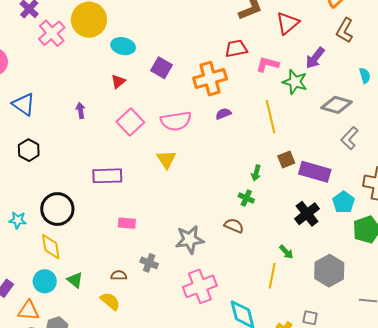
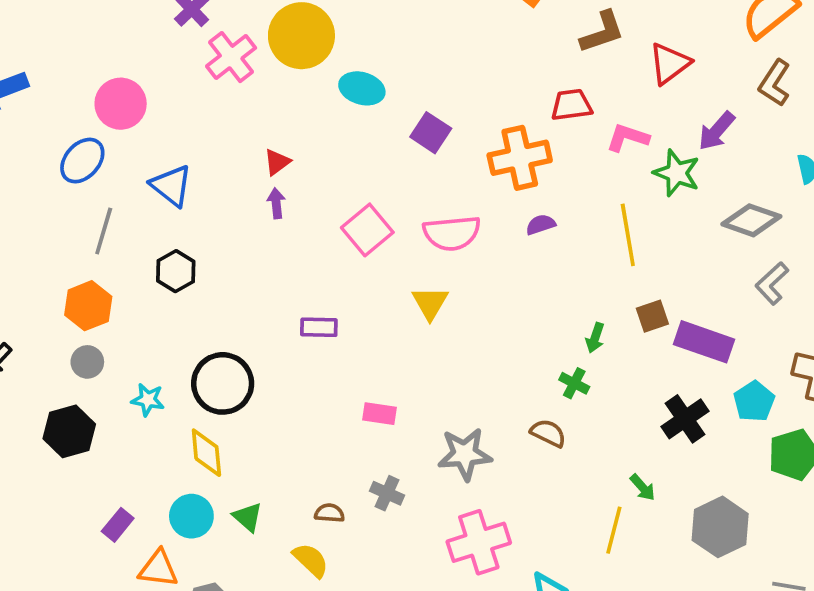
red triangle: (118, 82) -> (277, 162), moved
purple rectangle: (107, 176) -> (319, 327), size x0.7
pink rectangle: (127, 223) -> (380, 414), moved

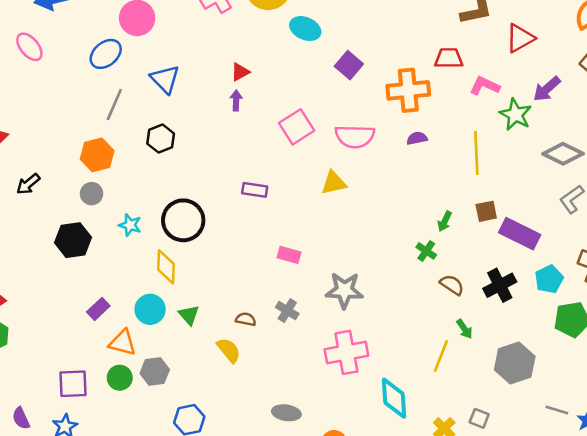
yellow triangle: (430, 303) -> (334, 183), turned 40
brown semicircle: (548, 433) -> (452, 285), moved

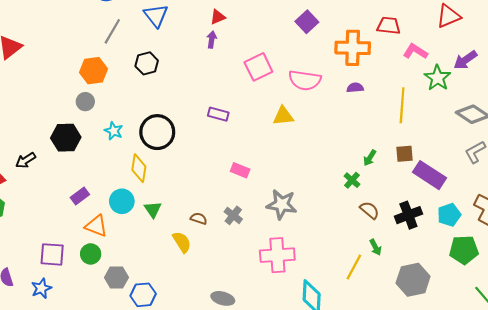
black arrow: (28, 184) -> (26, 160), moved
gray hexagon: (155, 372) -> (116, 278), moved

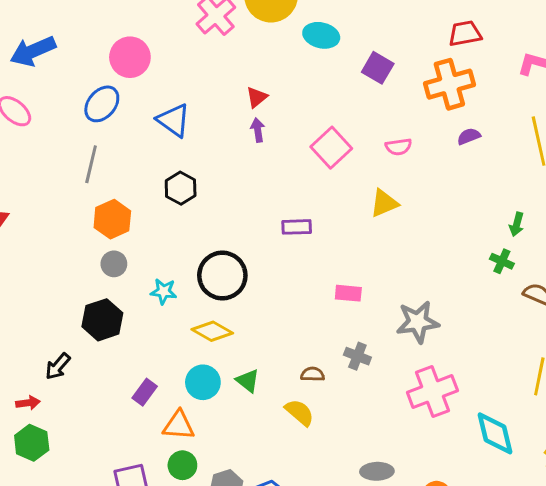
red trapezoid: (389, 26) -> (465, 34), moved
gray line: (112, 31) -> (91, 164), moved
pink semicircle: (305, 80) -> (399, 147), size x0.6
yellow diamond: (139, 168) -> (212, 331), turned -52

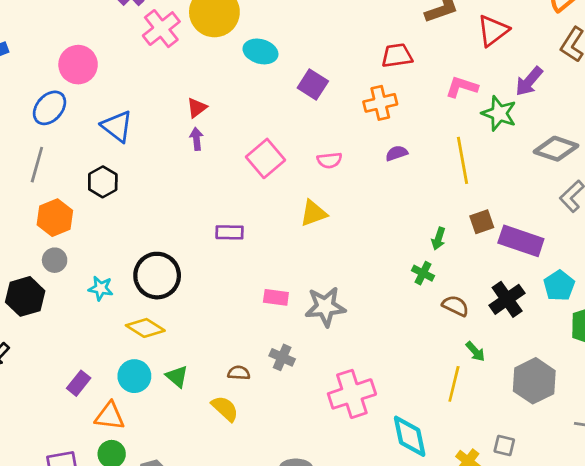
orange cross: (449, 84) -> (380, 103), size x0.7
black hexagon: (181, 188) -> (103, 182), moved
black hexagon: (102, 320) -> (25, 296), moved
gray star: (418, 322) -> (325, 307), moved

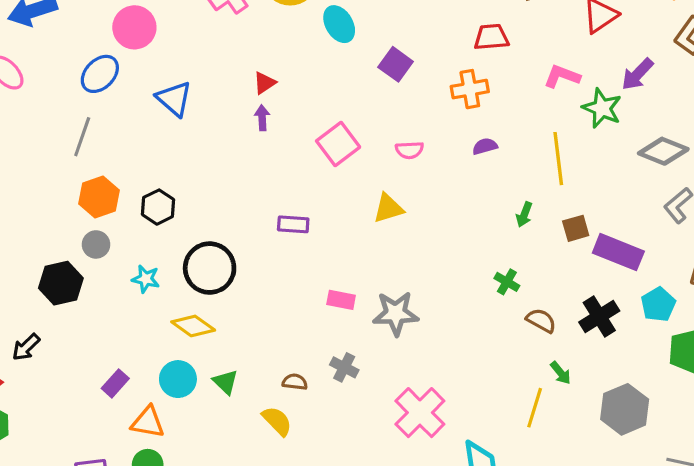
cyan ellipse: (260, 51) -> (339, 24), turned 40
black hexagon: (103, 182) -> (158, 207), moved
green arrow: (438, 239) -> (524, 215), moved
pink cross: (352, 394) -> (420, 413), turned -30

